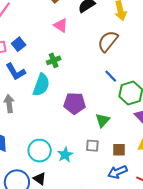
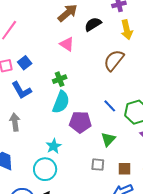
blue line: (111, 76) -> (110, 106), moved
cyan semicircle: (41, 85) -> (61, 102), moved
cyan star: (65, 155) -> (54, 146), moved

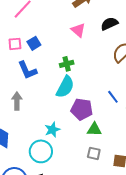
black semicircle: (93, 24) -> (109, 24), moved
green triangle: (108, 139) -> (94, 129), moved, turned 42

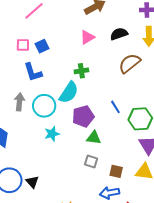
pink triangle: (78, 30) -> (87, 37), turned 42
green cross: (67, 64) -> (81, 71), moved
purple pentagon: (82, 109) -> (83, 116), turned -30
cyan circle: (41, 151) -> (44, 106), moved

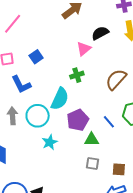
pink triangle: (87, 37) -> (84, 49), moved
blue square: (42, 46) -> (36, 57), moved
brown semicircle: (130, 63) -> (116, 79), moved
green cross: (81, 71) -> (77, 75), moved
blue line: (115, 107) -> (109, 122), moved

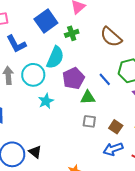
blue square: (36, 57) -> (46, 21), moved, size x1.6
brown semicircle: (116, 79) -> (111, 37), turned -90
brown square: (119, 169) -> (116, 127), turned 32

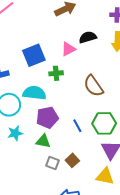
cyan semicircle: (55, 57) -> (34, 93), turned -120
green triangle: (88, 97) -> (43, 141), moved
brown square: (116, 127) -> (72, 160), moved

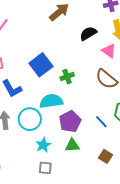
pink triangle: (68, 49) -> (109, 51), moved, turned -42
gray square: (53, 163) -> (45, 168), moved

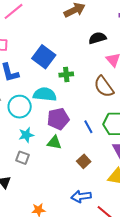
blue square: (41, 65) -> (44, 57), turned -30

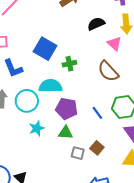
purple pentagon: (58, 119) -> (67, 109), turned 30
gray square: (23, 158) -> (78, 153), moved

